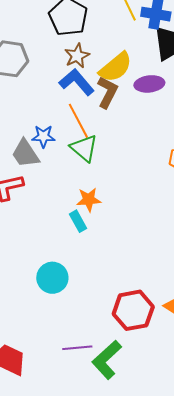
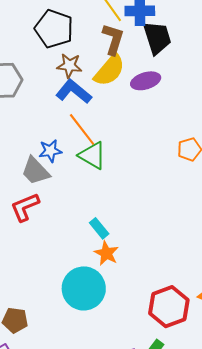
brown star: (77, 56) -> (69, 66), turned -30
brown L-shape: (107, 92) -> (113, 39), moved
orange star: (89, 200) -> (106, 253), moved, turned -30
cyan circle: (52, 278) -> (84, 288), size x1.4

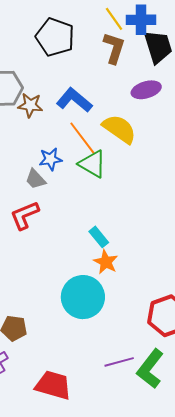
brown star: (69, 66) -> (30, 105), moved
yellow semicircle: (109, 70) -> (119, 129), moved, turned -96
gray trapezoid: (36, 171) -> (36, 179), size x0.7

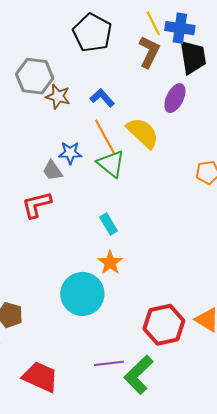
purple ellipse: (146, 90) -> (175, 98), turned -56
blue L-shape: (74, 100) -> (102, 98), size x0.7
cyan rectangle: (99, 237) -> (109, 224), moved

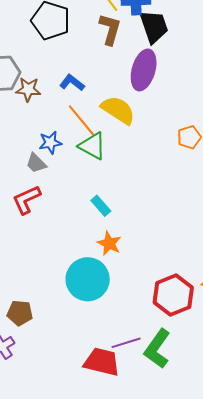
purple ellipse: (175, 98) -> (144, 70), size x1.4
red trapezoid: (40, 377) -> (102, 362), moved

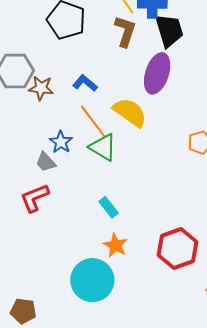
blue star: (50, 143) -> (61, 142), turned -30
red hexagon: (173, 295) -> (177, 248), moved

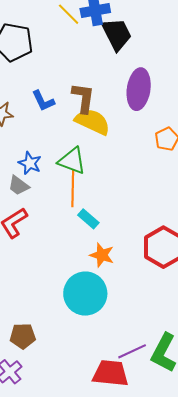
brown L-shape: (125, 31) -> (83, 98), moved
purple ellipse: (157, 73) -> (139, 89), moved
blue L-shape: (85, 83) -> (43, 101), turned -145
orange line: (93, 121) -> (73, 188), moved, turned 48

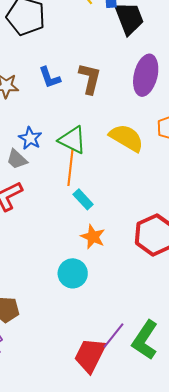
yellow semicircle: (93, 122) -> (126, 138), moved
cyan circle: (85, 294) -> (73, 273), size x0.7
purple line: (132, 351) -> (114, 335), turned -32
red trapezoid: (111, 373) -> (90, 355), turned -75

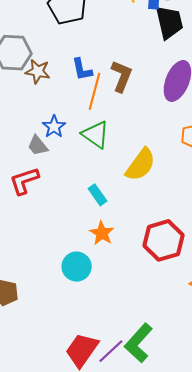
yellow semicircle: (126, 138) -> (141, 165), moved, turned 87
orange line: (71, 167) -> (94, 91), moved
purple line: (114, 335) -> (111, 351), moved

